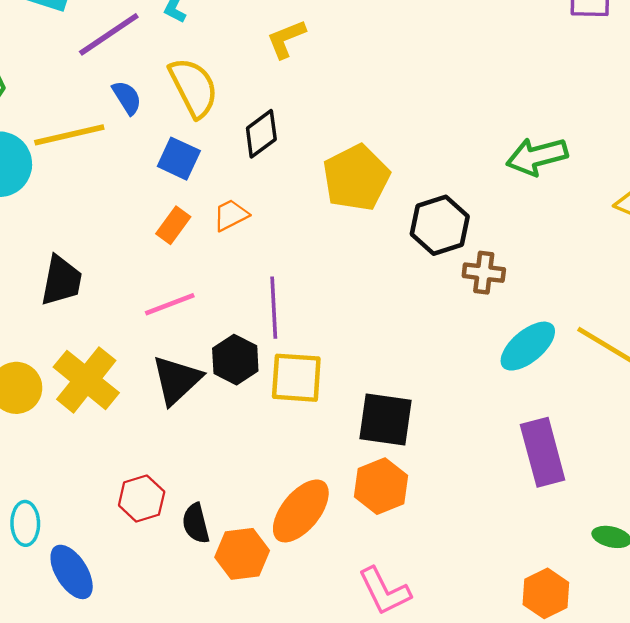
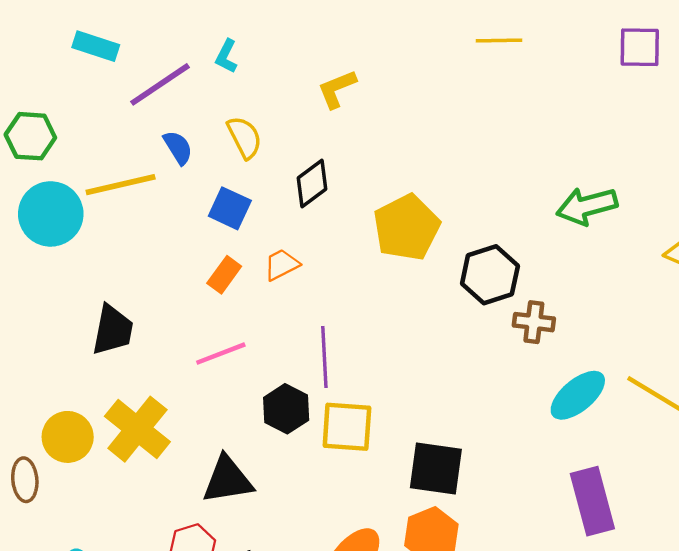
yellow semicircle: (194, 87) -> (244, 137), size x0.7
black triangle: (177, 380) -> (228, 480), moved, turned 34

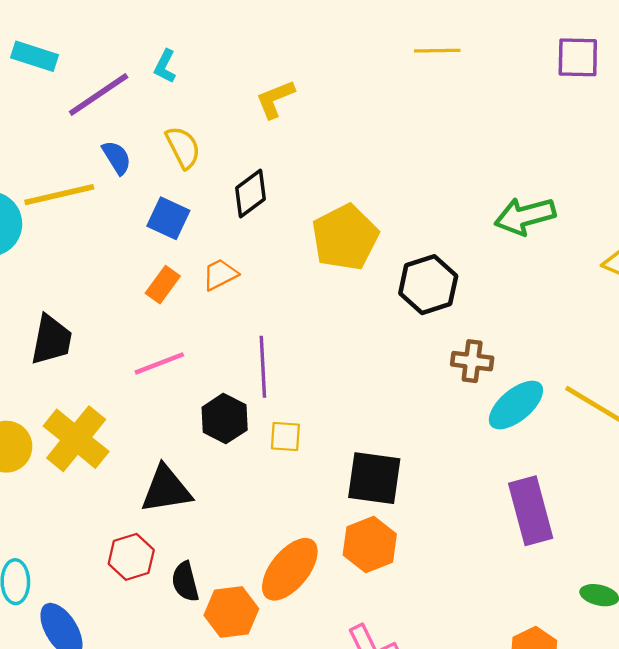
brown cross: (534, 322) -> (472, 361), moved
yellow square: (347, 427) -> (285, 437), size x0.6

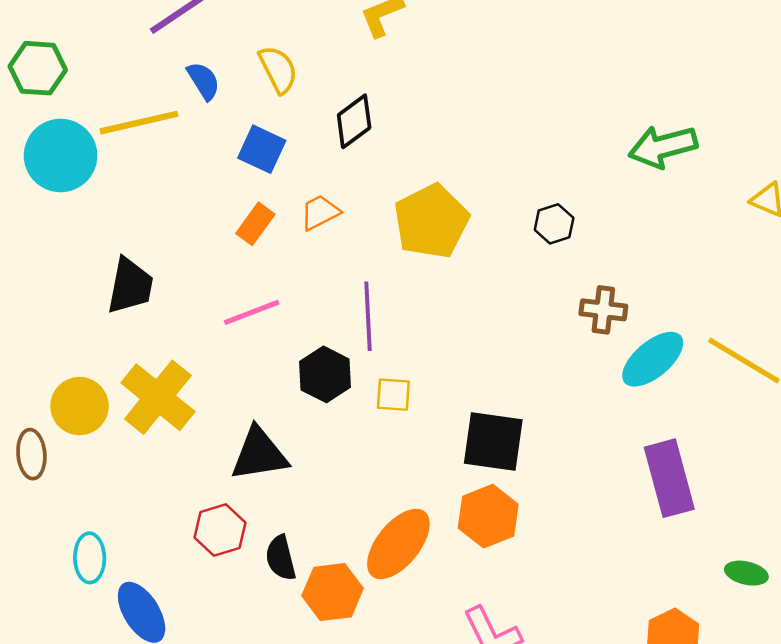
yellow pentagon: (345, 237) -> (431, 221), moved
black hexagon: (428, 285) -> (554, 224), size x0.6

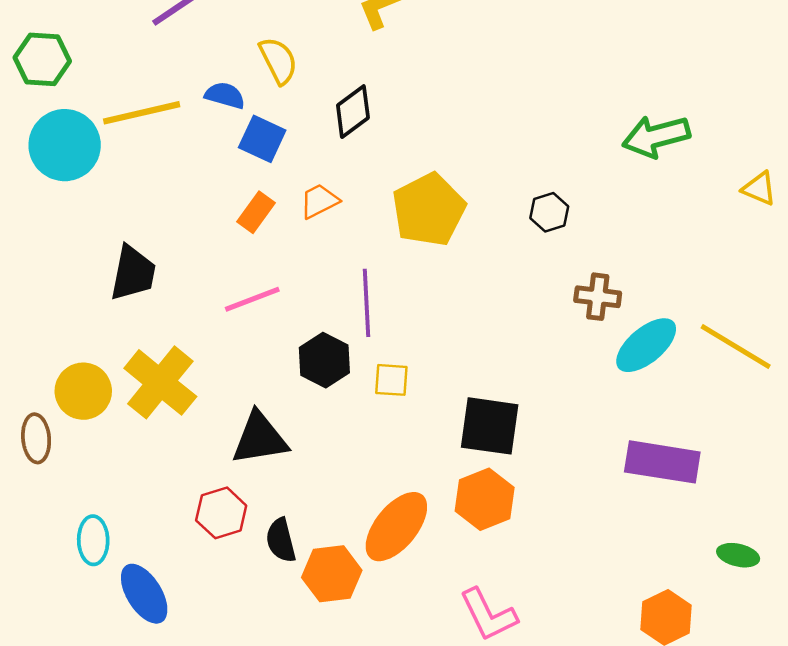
blue semicircle: (204, 81) -> (225, 95), moved, turned -42
purple rectangle: (669, 478) -> (662, 462), turned -66

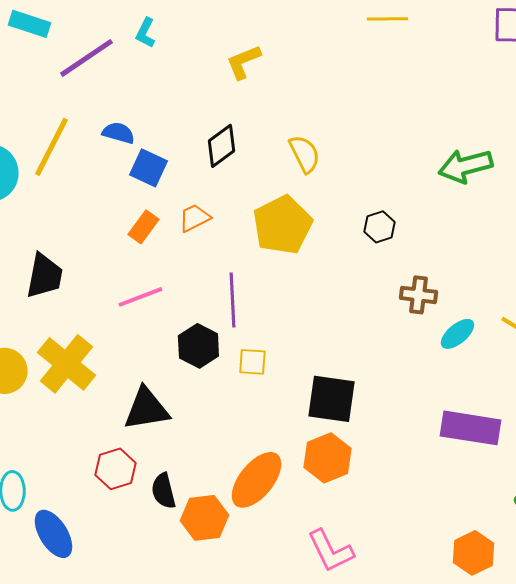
yellow semicircle: (278, 61) -> (304, 154), moved
yellow line: (142, 113) -> (51, 147), turned -50
cyan ellipse: (646, 345) -> (457, 334), size x0.7

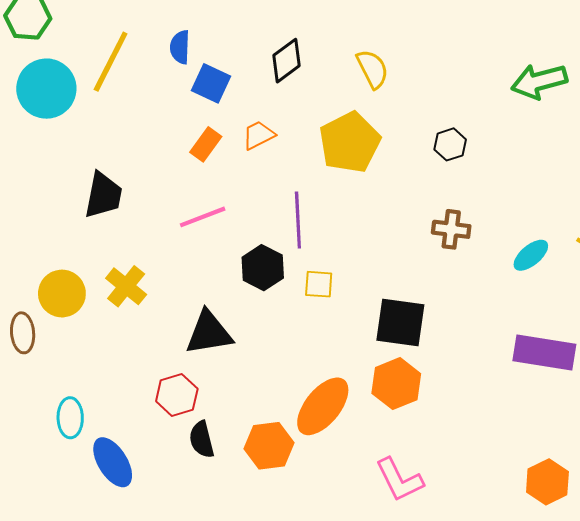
blue semicircle: (118, 133) -> (180, 47), turned -104
brown cross: (418, 295) -> (451, 229), moved
yellow cross: (66, 364) -> (126, 286), size x0.7
black semicircle: (163, 491) -> (202, 439), moved

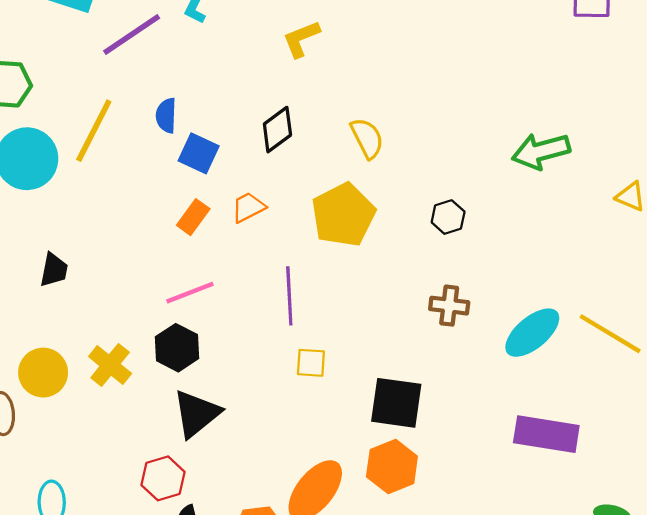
black trapezoid: (103, 195) -> (54, 270), moved, size x0.7
cyan ellipse: (531, 255) -> (532, 333), size x1.5
black hexagon: (263, 268) -> (177, 348), moved
black triangle: (209, 333) -> (196, 414), turned -30

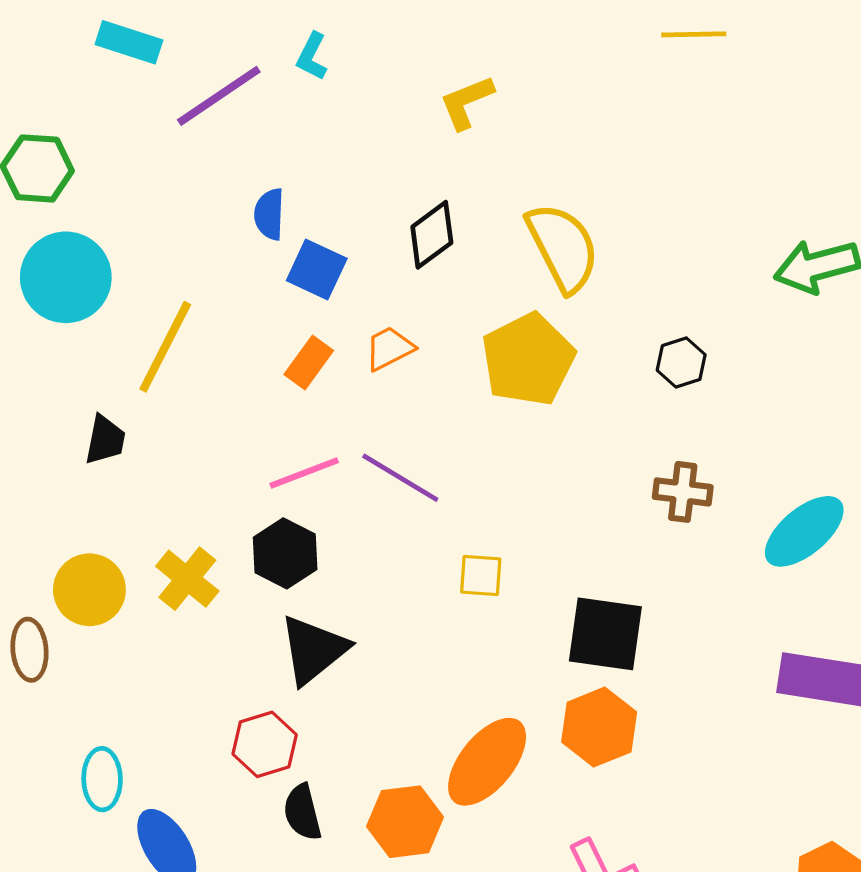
yellow line: (94, 131) -> (165, 347), moved
yellow semicircle: (367, 138) -> (563, 247), size x1.5
purple line: (289, 296) -> (400, 478), moved, turned -56

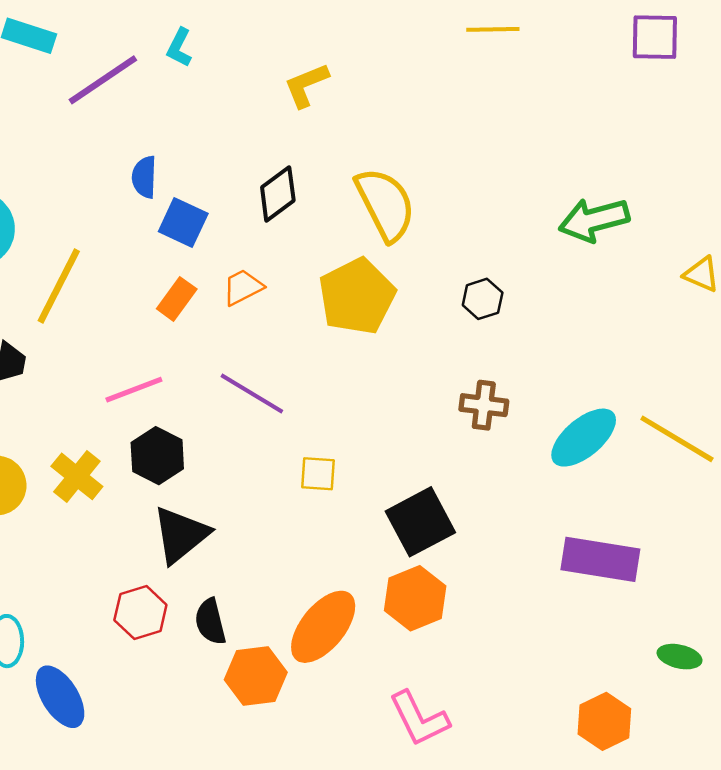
pink line: (304, 473) -> (134, 390), moved
black square: (605, 634) -> (420, 522), turned -36
black semicircle: (302, 812) -> (210, 622), moved

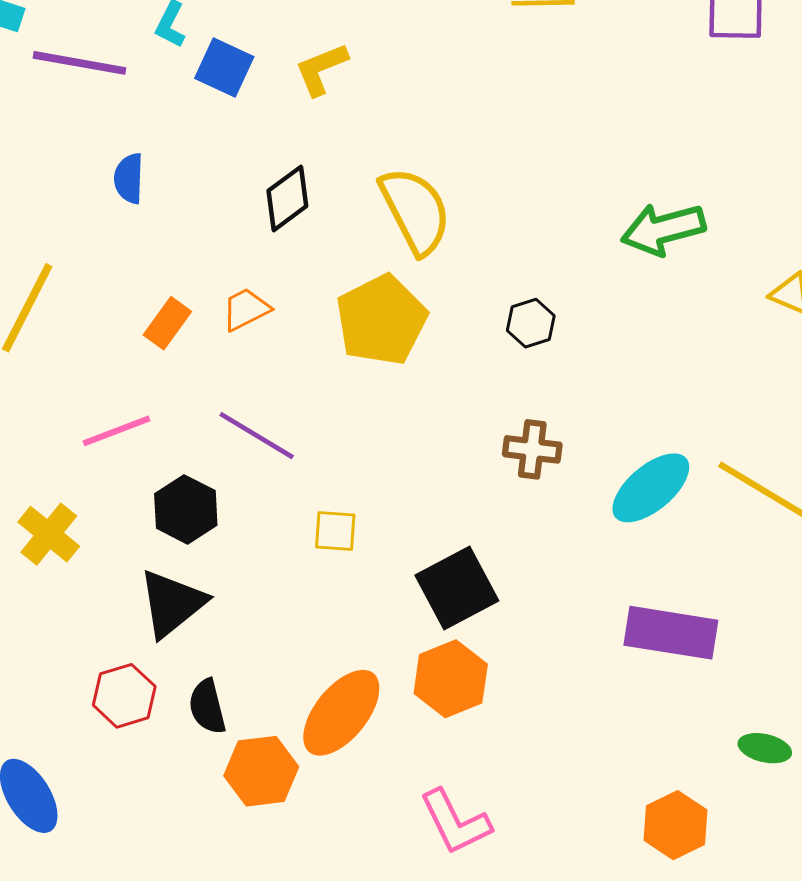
purple line: (103, 80) -> (80, 63), turned 44
blue square: (183, 222) -> (224, 68), moved
black hexagon: (157, 456) -> (186, 509), moved

